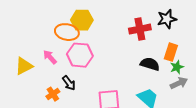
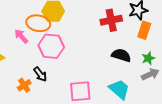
orange rectangle: (171, 52) -> (144, 30), moved
pink arrow: (50, 57) -> (21, 36), moved

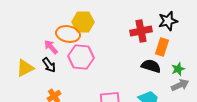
orange rectangle: (144, 30) -> (162, 47), moved
black arrow: (40, 74) -> (49, 65), moved

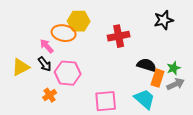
red cross: (141, 31) -> (119, 36), moved
orange rectangle: (162, 47) -> (158, 78), moved
pink hexagon: (81, 57) -> (68, 73), moved

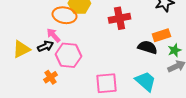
pink arrow: (47, 46) -> (53, 35), moved
black arrow: (45, 64) -> (45, 46), turned -77
orange rectangle: (158, 78) -> (161, 35), moved, turned 54

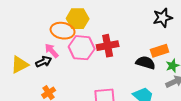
red cross: (119, 18) -> (108, 46), moved
pink hexagon: (68, 55) -> (82, 48), moved

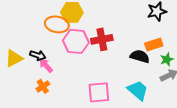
pink arrow: (52, 51) -> (46, 65), moved
black arrow: (44, 62) -> (38, 55), turned 42

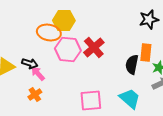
red cross: (102, 39) -> (94, 48), turned -30
orange rectangle: (154, 44) -> (146, 52), turned -66
black semicircle: (140, 56) -> (132, 64), turned -96

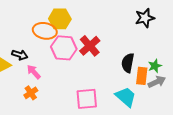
orange rectangle: (146, 52) -> (142, 76), moved
black arrow: (30, 64) -> (20, 55), moved

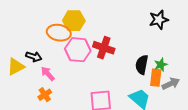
red cross: (90, 46) -> (104, 48), turned -30
green star: (155, 66) -> (161, 65), moved

